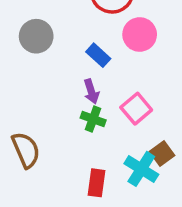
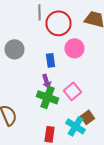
blue rectangle: (98, 55) -> (50, 60), turned 40
green cross: (93, 119) -> (48, 97), size x1.5

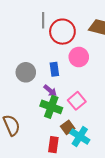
gray circle: (14, 49) -> (26, 72), moved
purple arrow: (46, 81) -> (50, 91), turned -32
brown square: (88, 117) -> (68, 127), moved

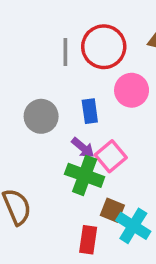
gray line: (43, 20) -> (65, 52), moved
pink square: (77, 101) -> (111, 156), moved
brown square: (68, 127) -> (112, 210), turned -32

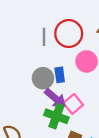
gray circle: (41, 116) -> (43, 78), moved
purple arrow: (83, 148) -> (55, 98), size x1.5

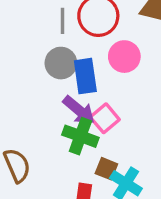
blue rectangle: (60, 75) -> (85, 76), size x1.5
gray circle: (43, 78) -> (61, 63), moved

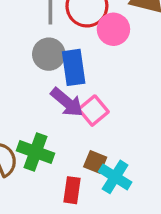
pink circle: (124, 57) -> (113, 29), moved
green cross: (80, 136) -> (35, 152), moved

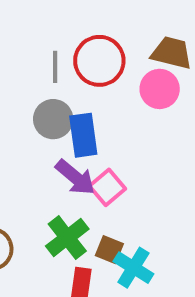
pink circle: (113, 29) -> (160, 89), moved
green cross: (35, 152) -> (67, 238), moved, turned 32

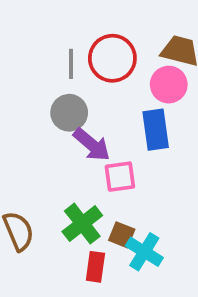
blue rectangle: (83, 135) -> (156, 130), moved
purple arrow: (75, 177) -> (92, 145), moved
pink square: (107, 187) -> (120, 177), turned 32

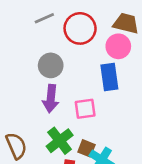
gray line: (71, 64) -> (44, 18), moved, turned 66
purple arrow: (92, 145) -> (51, 99), moved, turned 56

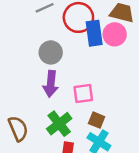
blue rectangle: (109, 77) -> (94, 33), moved
brown square: (86, 148) -> (97, 120), moved

